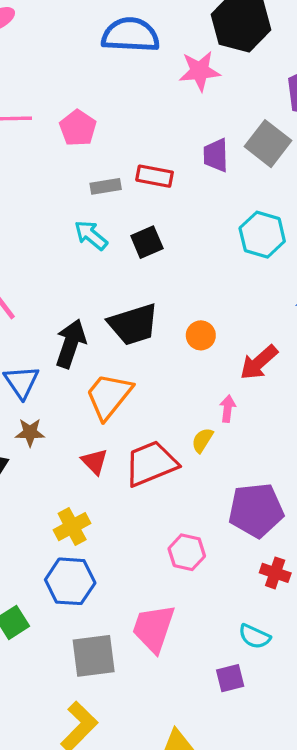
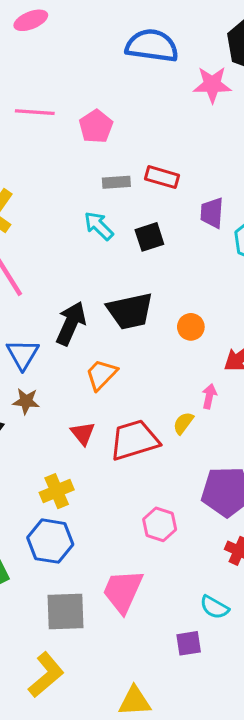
purple trapezoid: (216, 155) -> (212, 213), moved
orange trapezoid: (109, 396) -> (101, 375), size x0.7

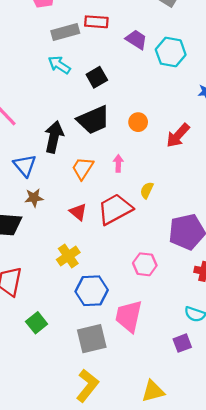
gray rectangle: (116, 182) -> (65, 32), size x1.4
purple trapezoid: (212, 213) -> (136, 40), turned 130
black square: (149, 237) -> (97, 77), moved
pink arrow: (209, 396) -> (118, 163), moved
blue hexagon: (50, 541) -> (92, 291), moved

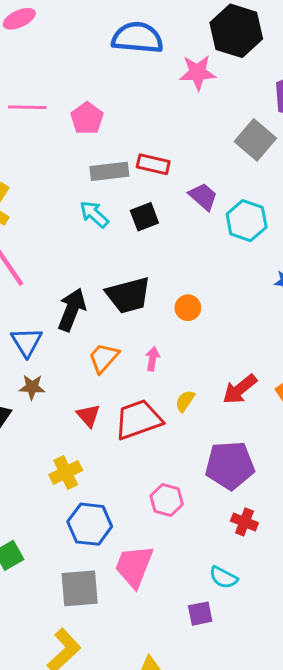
black square: (97, 77) -> (144, 217), moved
red arrow: (178, 135) -> (240, 389), moved

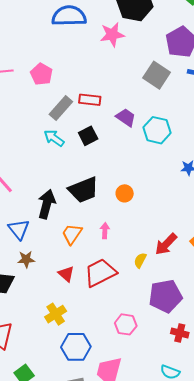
gray rectangle: (109, 171) -> (61, 108), turned -35
yellow semicircle: (185, 401) -> (140, 260), moved

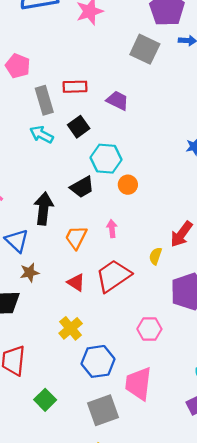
gray rectangle: (61, 108) -> (44, 100), turned -50
cyan hexagon: (157, 130) -> (106, 159), moved
black trapezoid: (84, 190) -> (82, 187), size x0.7

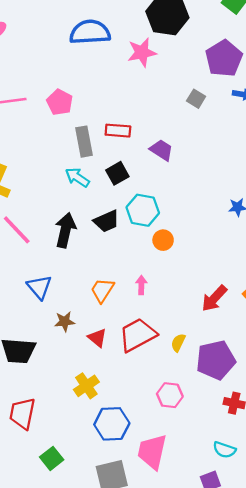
gray square: (145, 49) -> (196, 99), size x0.6
black trapezoid: (82, 187) -> (106, 221), moved
black arrow: (44, 209) -> (65, 230), moved
yellow semicircle: (155, 256) -> (178, 343), moved
brown star: (30, 273) -> (65, 322), moved

